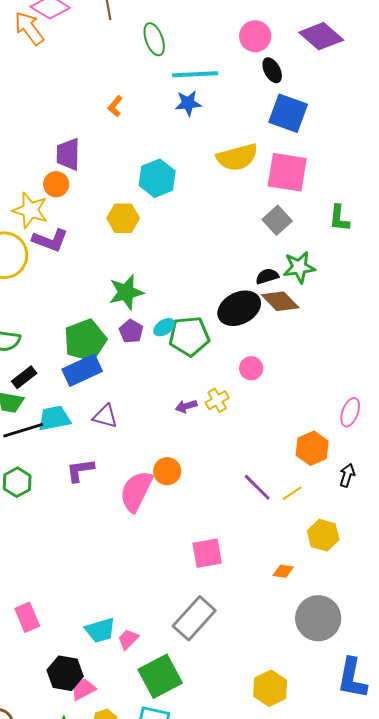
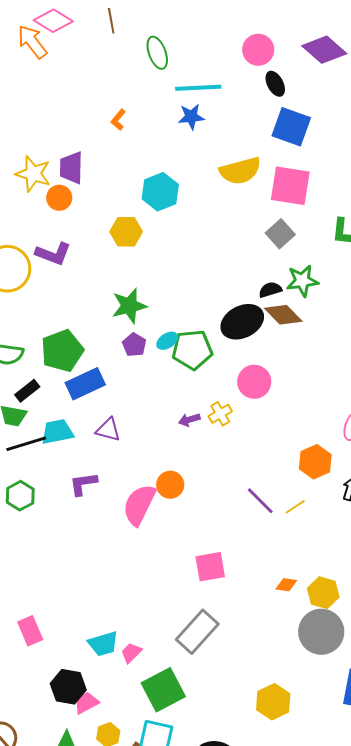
yellow star: (30, 210) -> (33, 174), moved
green pentagon: (85, 340) -> (62, 351), moved
pink circle: (251, 368) -> (254, 382), size x1.4
yellow hexagon: (323, 535) -> (323, 593), moved

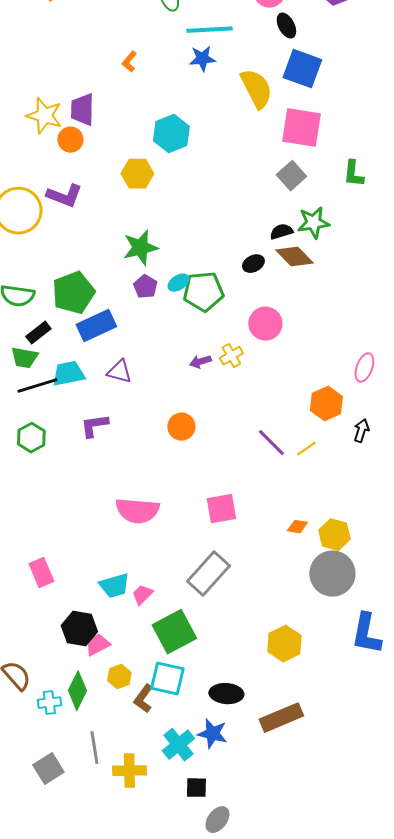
yellow semicircle: (240, 171) -> (256, 89), moved, turned -102
black ellipse: (242, 322) -> (253, 264), size x0.5
pink semicircle: (139, 505) -> (137, 511), moved, turned -111

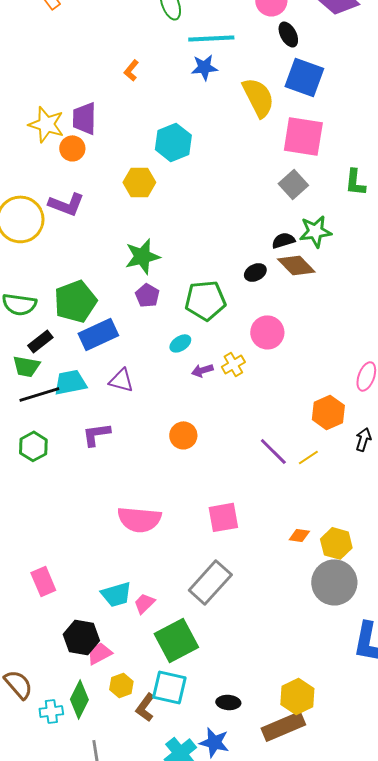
cyan ellipse: (178, 283) -> (180, 343), moved
yellow hexagon: (284, 644) -> (297, 696), moved
black ellipse: (226, 694) -> (228, 702), size x0.7

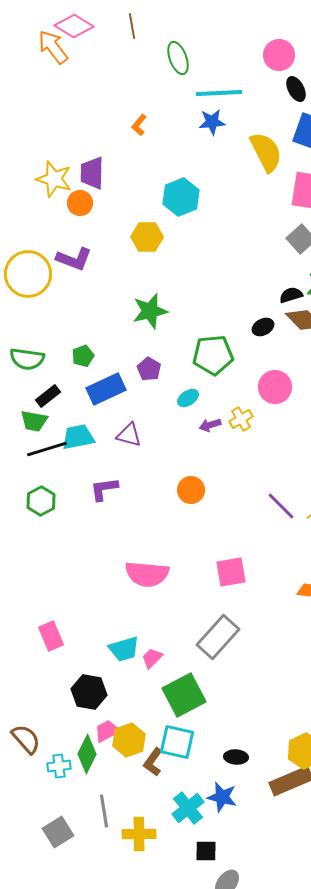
purple pentagon: (147, 295) -> (149, 369), moved
green pentagon: (75, 301) -> (83, 356), size x0.5
pink trapezoid: (99, 653) -> (107, 731), moved
yellow hexagon: (121, 685) -> (129, 740), size x1.4

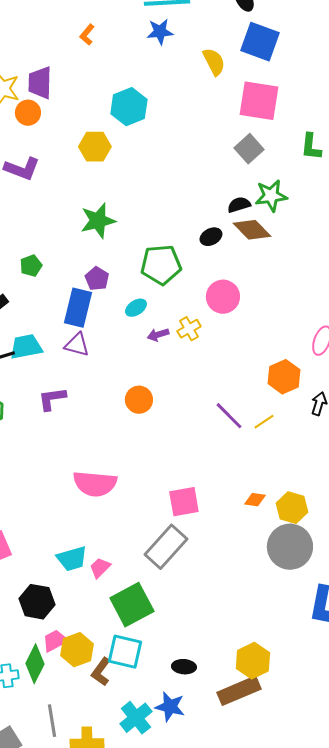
yellow semicircle: (266, 152) -> (214, 62), size x0.7
blue rectangle: (106, 389) -> (78, 308), moved, turned -51
pink square: (231, 572) -> (184, 502), moved

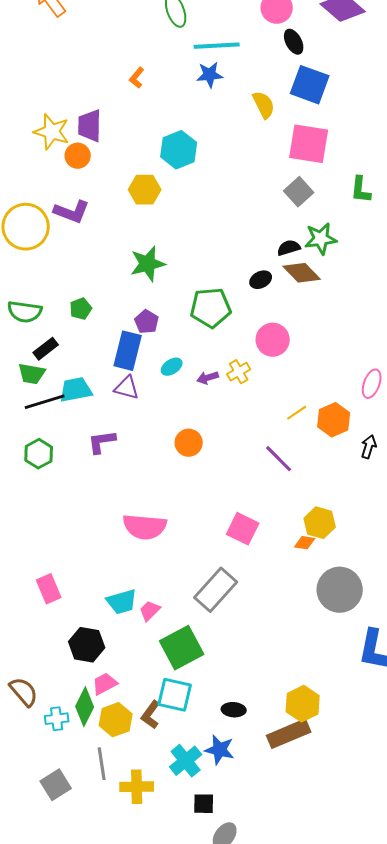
cyan ellipse: (136, 308) -> (172, 367), moved
yellow line: (264, 422) -> (297, 413), moved
pink square: (184, 502) -> (243, 529), moved, turned 36
yellow hexagon: (292, 508) -> (320, 523), moved
yellow hexagon: (77, 650) -> (116, 720), moved

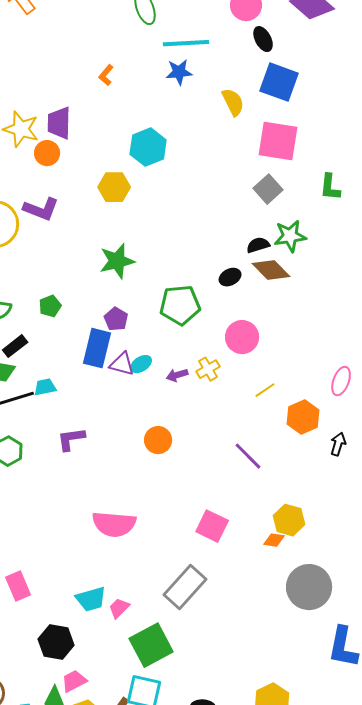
purple triangle: (127, 388) -> (122, 364), moved
cyan trapezoid: (76, 390) -> (45, 387), size x0.7
yellow line: (297, 413) -> (265, 390), moved

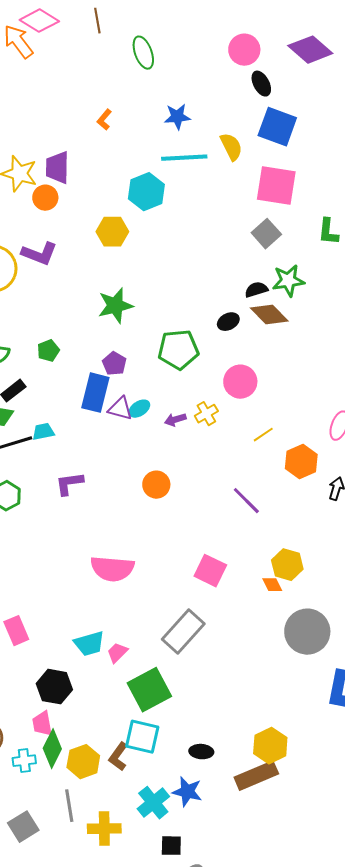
cyan line: (186, 43) -> (184, 158), moved
orange diamond: (274, 540) -> (272, 585), turned 55
pink trapezoid: (74, 681) -> (42, 724), moved, turned -72

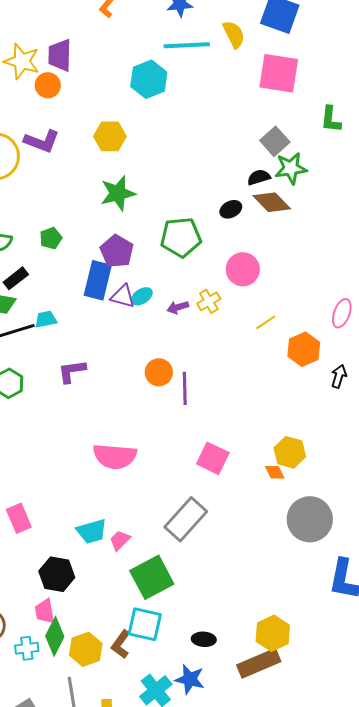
yellow hexagon: (112, 232) -> (110, 136), moved
gray square: (266, 234) -> (275, 141), moved
purple pentagon: (114, 364) -> (117, 251), size x1.4
purple line: (246, 501) -> (185, 388), moved, turned 44

